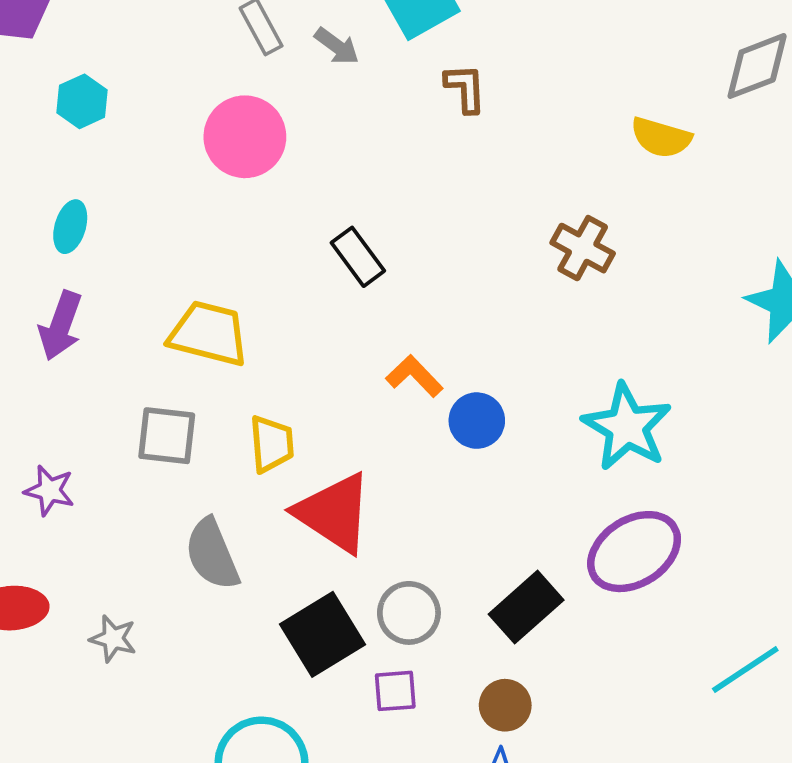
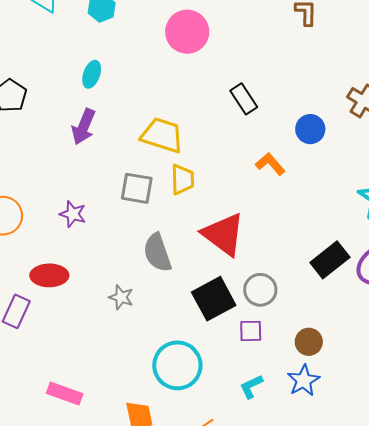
blue circle: (477, 421) -> (310, 129), moved
yellow trapezoid: (272, 444) -> (182, 179), moved
black rectangle: (526, 607) -> (330, 260), moved
gray star: (113, 639) -> (121, 297), moved

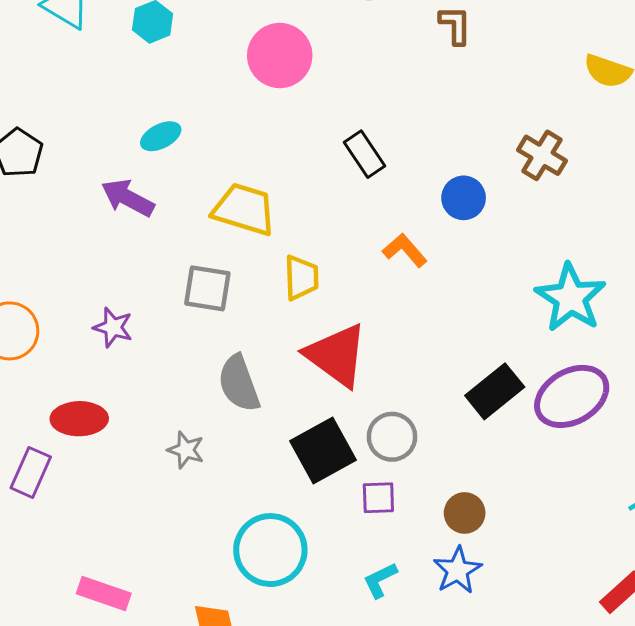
cyan ellipse: (92, 74) -> (161, 136), moved, turned 44
purple arrow: (84, 127) -> (128, 198), turned 96
yellow trapezoid: (182, 179) -> (301, 278), moved

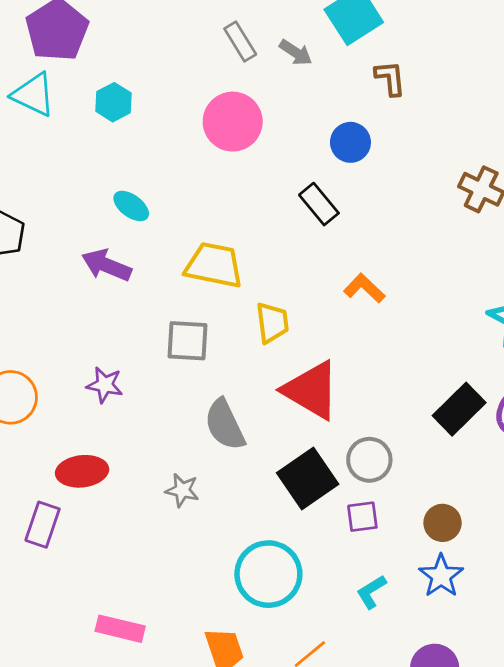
cyan ellipse: (161, 136) -> (131, 206), turned 69
blue circle: (464, 198) -> (350, 142), moved

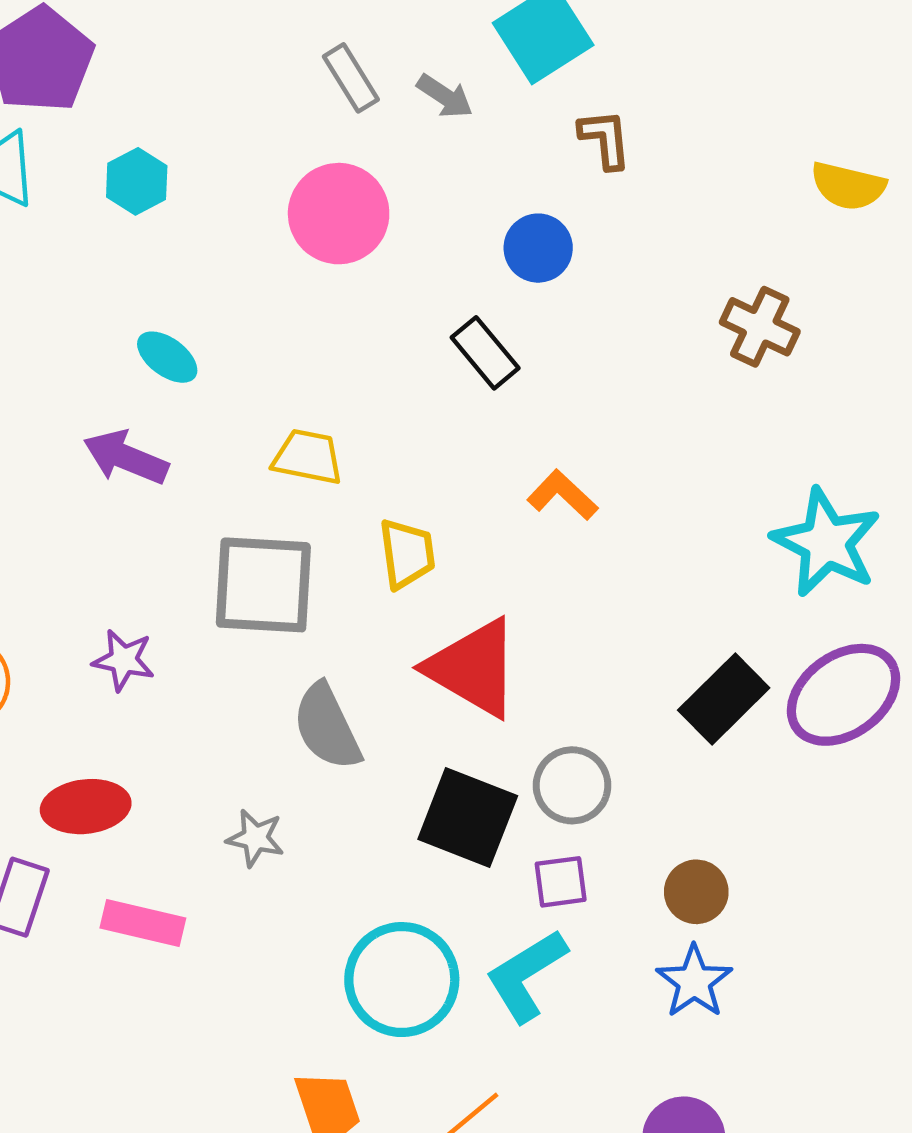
yellow trapezoid: (214, 265) -> (308, 457), size x0.7
gray square: (187, 341) -> (263, 585), size x1.4
black square: (308, 479) -> (468, 818), turned -34
cyan L-shape: (371, 592) -> (526, 975), moved, size x1.6
pink rectangle: (120, 629) -> (143, 923), moved

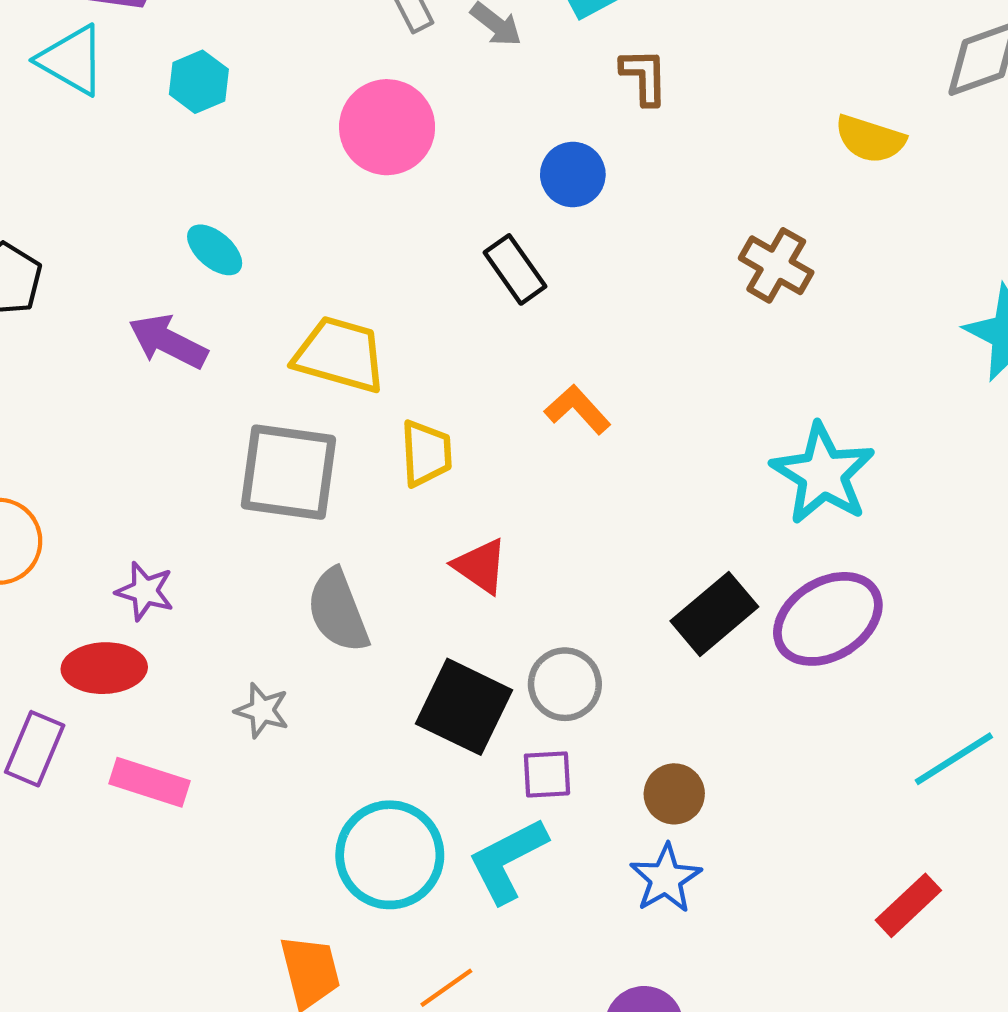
yellow trapezoid: (308, 457) -> (340, 355), size x1.4
purple star: (124, 660) -> (145, 591), moved
red triangle: (473, 668) -> (480, 566), size x0.6

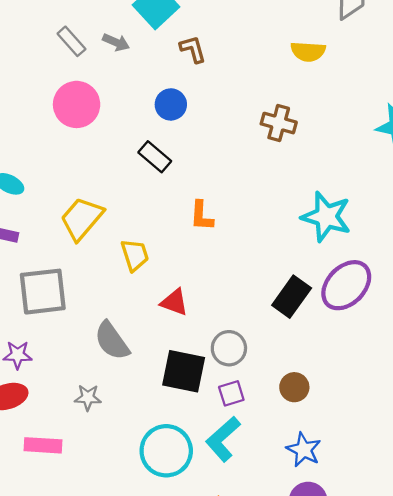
yellow trapezoid: (340, 355) -> (82, 219), turned -51
orange L-shape: (577, 409) -> (202, 216), turned -120
gray square: (288, 472) -> (43, 292), moved
blue star: (666, 879) -> (304, 450), moved

